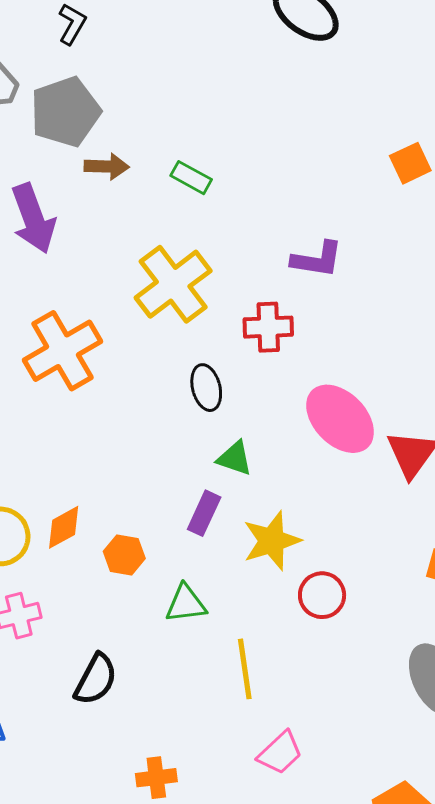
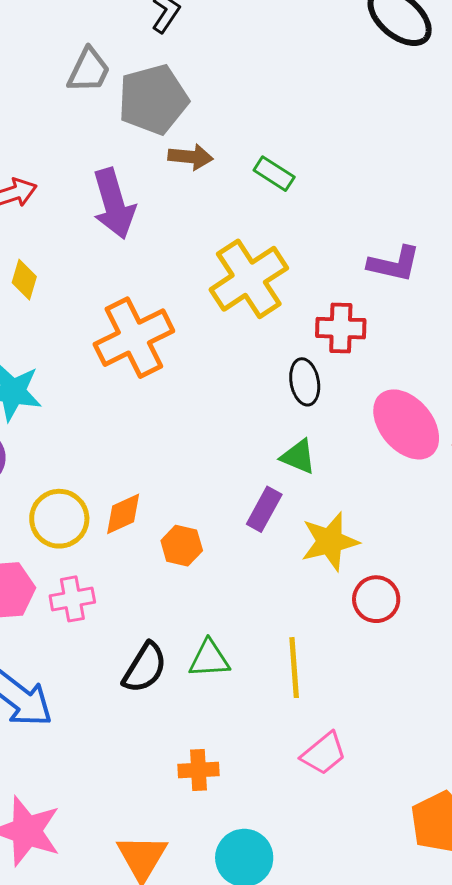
black ellipse: (206, 388) -> (305, 382), moved
green triangle: (186, 604) -> (209, 659), moved

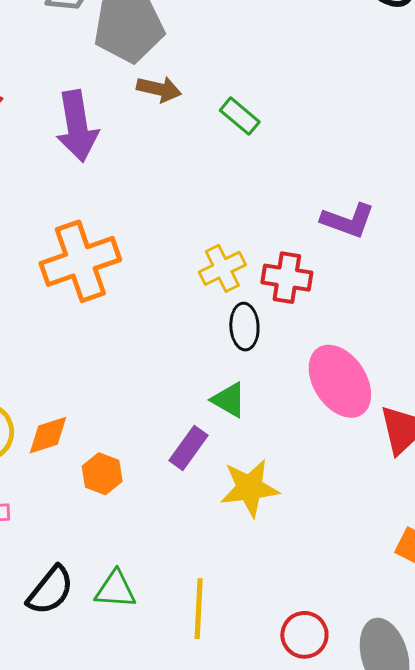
yellow cross: (249, 279) -> (222, 268), moved, size x0.6
red circle: (376, 599) -> (304, 635), moved

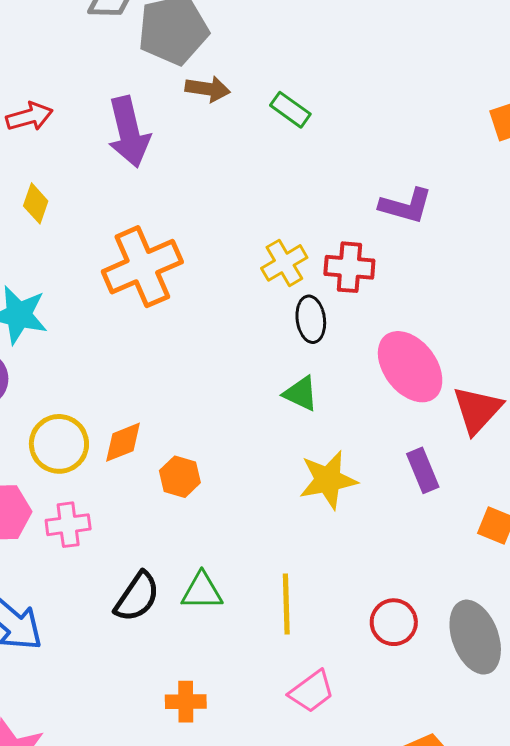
purple rectangle: (188, 448) -> (423, 470), moved, turned -54

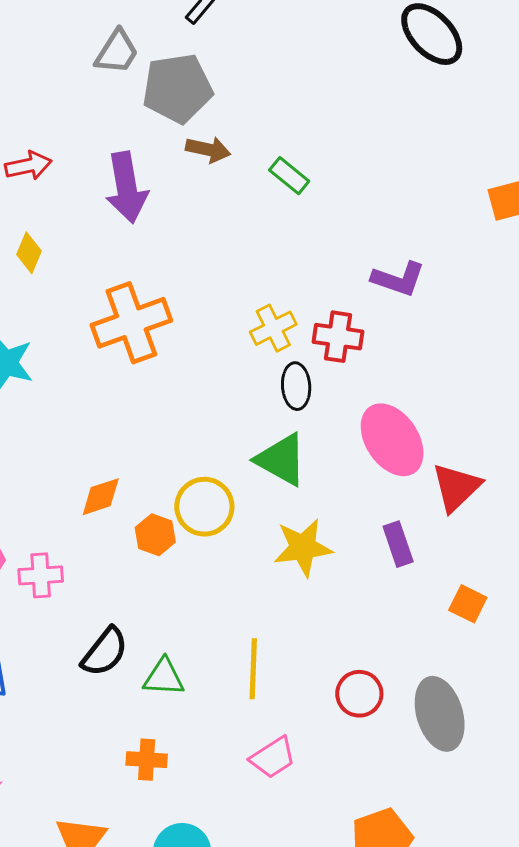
green triangle: (301, 394) -> (281, 460), size x1.5
yellow circle: (59, 444) -> (204, 507), moved
green triangle: (202, 591) -> (164, 677), moved

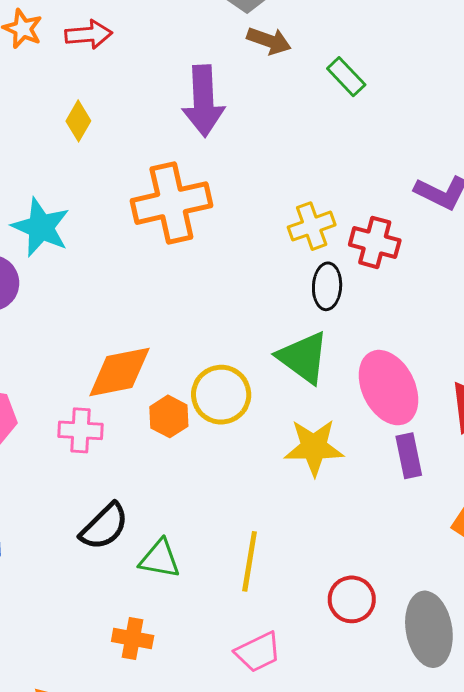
purple arrow: (127, 187) -> (203, 101), moved
pink ellipse: (392, 440) -> (388, 388), moved
orange diamond: (101, 497) -> (119, 372), size x1.5
pink cross: (41, 575) -> (81, 430), moved

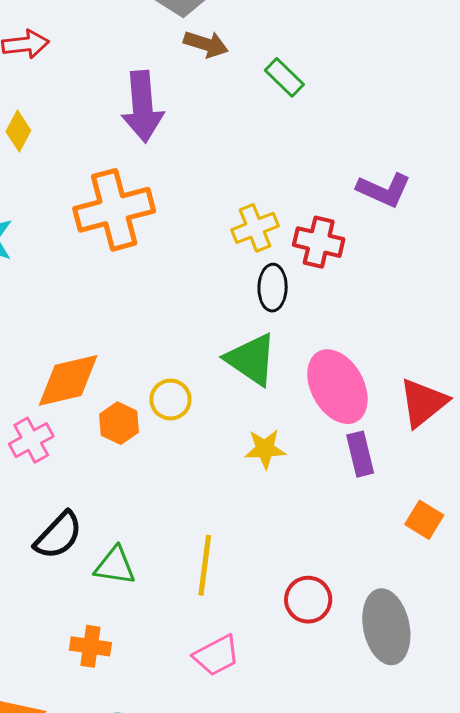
yellow circle: (221, 395) -> (170, 400), size x0.7
pink cross: (81, 430) -> (31, 440), turned -30
yellow star: (314, 447) -> (265, 449), size x0.7

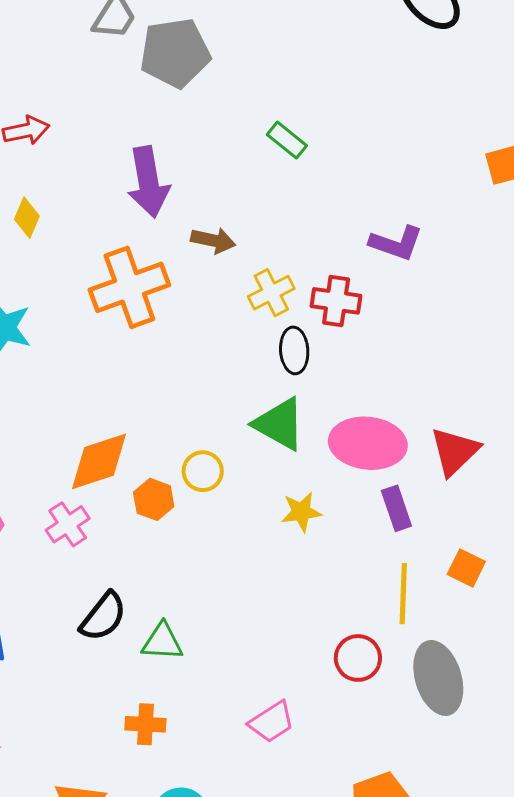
brown arrow: (206, 44) -> (213, 240), moved
pink ellipse: (337, 387) -> (368, 443), turned -50
yellow line: (205, 565) -> (403, 594), moved

